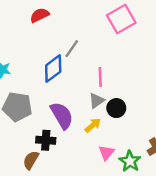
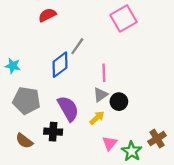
brown semicircle: (31, 160) -> (24, 141), moved, turned -84

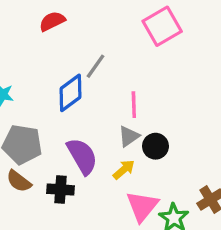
brown semicircle: (24, 141) -> (19, 181), moved
pink triangle: (110, 143) -> (142, 206), size x1.5

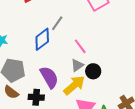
pink line: (134, 105) -> (80, 46), turned -35
yellow arrow: (124, 170) -> (74, 85), size x1.6

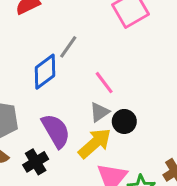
black cross: (36, 97) -> (36, 162), turned -35

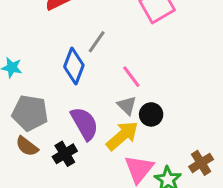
blue diamond: (45, 72) -> (74, 66), turned -32
gray triangle: (99, 112) -> (127, 105), turned -40

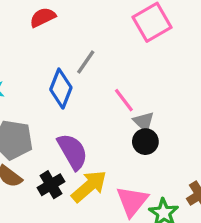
gray triangle: (127, 105) -> (144, 122), moved
yellow arrow: (122, 136) -> (89, 186), moved

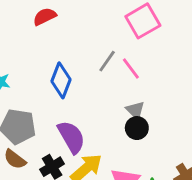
gray line: (86, 62) -> (107, 61), moved
pink line: (124, 100) -> (131, 69), moved

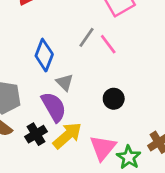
gray triangle: (135, 110) -> (65, 82), moved

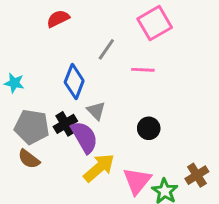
gray line: (86, 37) -> (106, 49), moved
pink line: (108, 44) -> (143, 70), turned -50
black cross: (36, 134) -> (65, 124), moved

